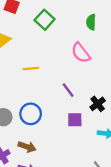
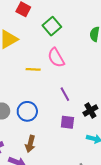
pink semicircle: (81, 53) -> (56, 58), moved
brown arrow: (27, 147) -> (30, 144), moved, turned 77

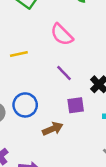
pink semicircle: (56, 58) -> (62, 35), moved
brown arrow: (30, 144) -> (53, 129), moved, turned -112

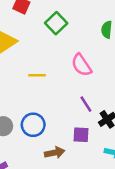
purple line: (64, 73) -> (86, 104), moved

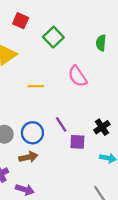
purple line: (86, 104) -> (61, 124), moved
brown arrow: (55, 153) -> (28, 157), moved

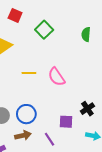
pink semicircle: (77, 76) -> (57, 77), moved
purple line: (61, 124) -> (49, 139), moved

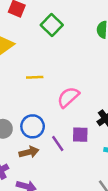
pink semicircle: (57, 77) -> (68, 97), moved, turned 84
purple line: (49, 139) -> (58, 143), moved

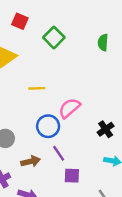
blue circle: (33, 126) -> (48, 126), moved
purple square: (80, 135) -> (72, 176), moved

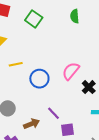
yellow line: (37, 88) -> (16, 64), moved
pink semicircle: (69, 108) -> (71, 71), moved
blue circle: (48, 126) -> (39, 79), moved

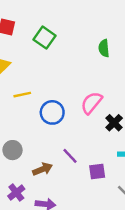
green semicircle: (75, 16) -> (104, 48), moved
purple square: (67, 130) -> (97, 172), moved

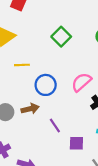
green square: (45, 38) -> (61, 37), moved
brown arrow: (43, 169) -> (30, 109), moved

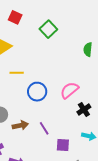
green square: (61, 37) -> (48, 29), moved
brown arrow: (30, 109) -> (20, 125), moved

